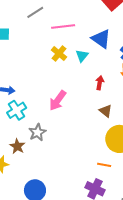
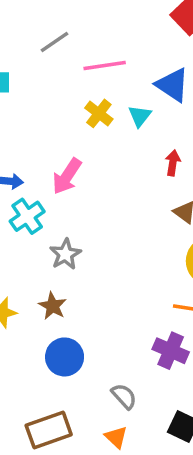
pink arrow: (58, 101) -> (67, 176), moved
brown star: (17, 146) -> (53, 306), moved

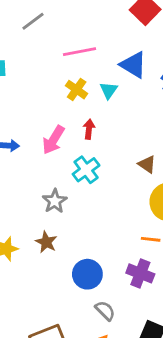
gray line: (55, 42) -> (33, 21), moved
red arrow: (173, 163) -> (89, 129), moved
cyan cross: (27, 216) -> (86, 170), moved
blue circle: (65, 357) -> (87, 274), moved

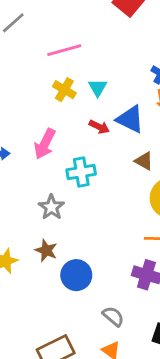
blue triangle: (133, 65) -> (130, 119), moved
red arrow: (89, 129) -> (99, 127), moved, turned 114
cyan cross: (86, 170) -> (81, 172), turned 32
blue circle: (87, 274) -> (76, 275), moved

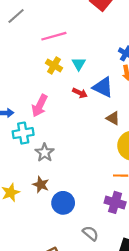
cyan cross: (81, 172) -> (23, 133), moved

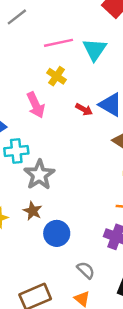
cyan triangle: (79, 64) -> (95, 49), moved, size x1.5
pink arrow: (40, 106) -> (36, 105), moved, turned -55
gray star: (45, 153) -> (39, 175), size x1.4

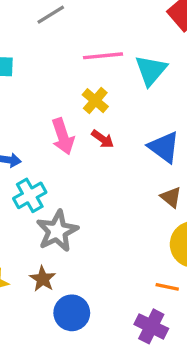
red arrow: (84, 109) -> (103, 139), moved
cyan cross: (16, 151) -> (30, 195), turned -30

